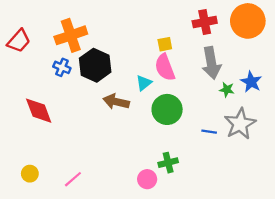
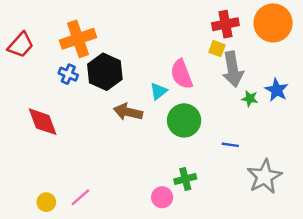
yellow square: (165, 44) -> (217, 49), moved, turned 32
gray star: (240, 124) -> (264, 177), moved
yellow circle: (30, 174) -> (46, 202), moved

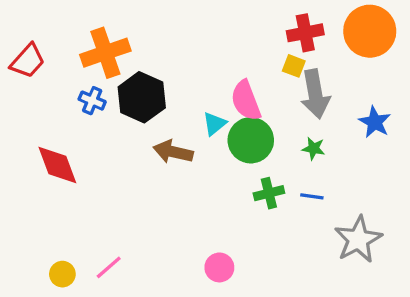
green star: (250, 99) -> (314, 148), moved
green circle: (184, 120) -> (251, 140), moved
green cross: (185, 179) -> (269, 193), moved

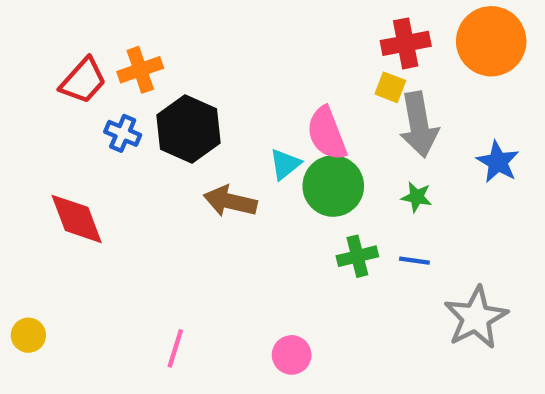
orange cross: (105, 53) -> (140, 70), size x0.7
red trapezoid: (28, 61) -> (83, 81), moved
pink line: (109, 267) -> (175, 348), moved, turned -32
yellow circle: (62, 274) -> (28, 335), moved

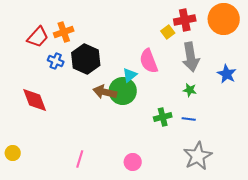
yellow square: (390, 87) -> (168, 32), moved, turned 32
green circle: (333, 186) -> (123, 91), moved
gray star: (476, 318) -> (198, 156), moved

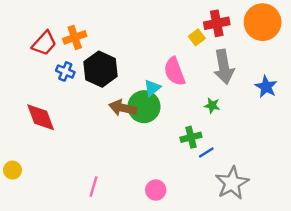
green star: (190, 90) -> (212, 106), moved
blue line: (189, 119) -> (206, 152), moved, turned -40
yellow circle: (13, 153) -> (12, 170), moved

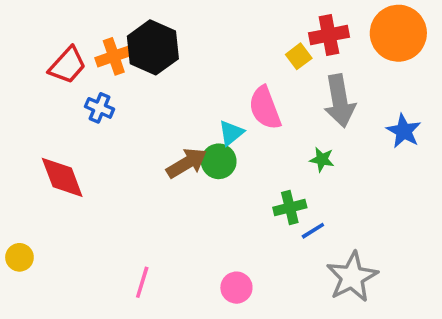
black hexagon: (101, 69) -> (153, 47), moved
green circle: (144, 107) -> (219, 161), size x0.7
brown arrow: (123, 108) -> (187, 163), turned 136

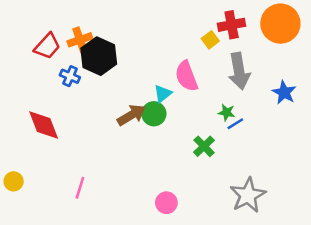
black hexagon: (153, 47) -> (99, 56), moved
green cross: (290, 208) -> (204, 146), turned -30
blue line: (313, 231) -> (235, 124), moved
pink line: (142, 282) -> (80, 188), moved

